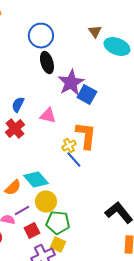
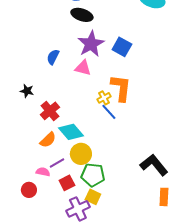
black ellipse: (47, 63) -> (82, 15), turned -55
purple star: (71, 83) -> (91, 44), moved
red cross: (15, 129) -> (50, 111), moved

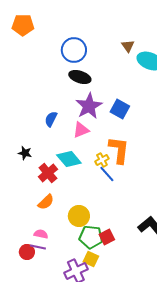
pink triangle: (83, 68) -> (81, 130), turned -36
cyan diamond: (71, 132) -> (69, 159), moved
purple line: (57, 163) -> (38, 247), moved, turned 42
red square: (67, 183) -> (107, 237), moved

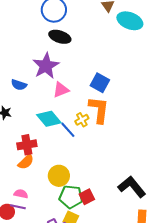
purple star: (89, 106) -> (46, 66), moved
blue square: (120, 109) -> (100, 83), moved
blue semicircle: (51, 119) -> (19, 85), moved, turned -98
red cross: (48, 173) -> (27, 145), moved, turned 30
blue line: (107, 174) -> (68, 130), moved

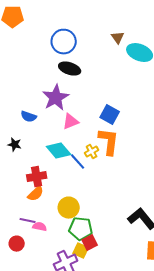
pink semicircle: (21, 194) -> (40, 227), moved
red square: (87, 197) -> (90, 243), moved
purple line: (18, 207) -> (28, 221), moved

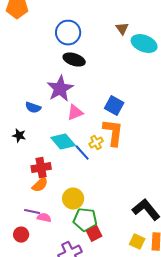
yellow square: (81, 251) -> (137, 242), moved

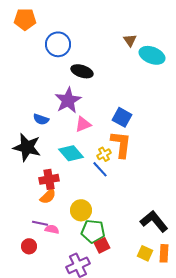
blue circle: (68, 33) -> (58, 44), moved
black star: (19, 136) -> (27, 147), size x2.0
blue line: (82, 153) -> (100, 169), moved

